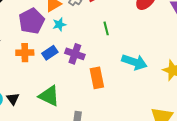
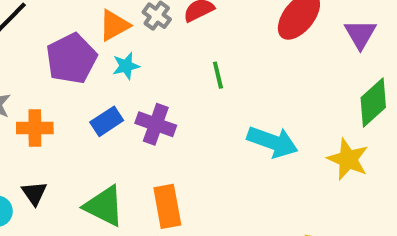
orange cross: (25, 53) -> (35, 128), moved
orange rectangle: (97, 78) -> (167, 206), moved
black triangle: (13, 99) -> (34, 193), moved

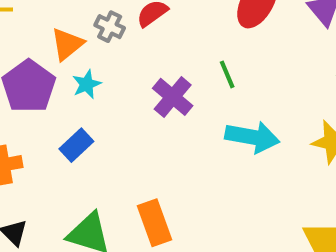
green line: (218, 75) -> (227, 74), moved
purple cross: (156, 124) -> (173, 97), moved, turned 30

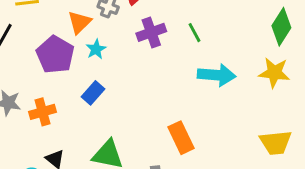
purple cross: (173, 97) -> (151, 32), moved, turned 36
orange rectangle: (154, 223) -> (181, 138), moved

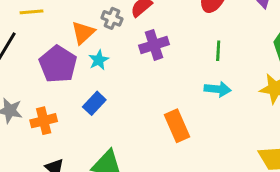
green line: (194, 33) -> (218, 51), moved, turned 30
cyan arrow: (217, 75) -> (218, 89), size x0.7
orange rectangle: (181, 138) -> (177, 126), moved

